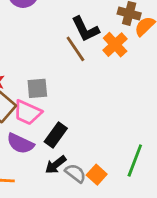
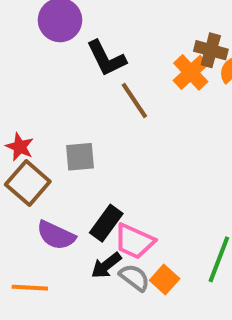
black L-shape: (85, 29) -> (106, 58), moved
orange cross: (115, 45) -> (191, 72), moved
pink trapezoid: (27, 112) -> (134, 241), moved

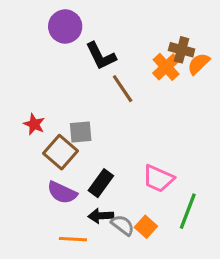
brown square: (28, 183) -> (61, 152), moved
pink trapezoid: (134, 241) -> (158, 179), moved
black arrow: (106, 265) -> (101, 216), turned 35
orange line: (30, 288) -> (73, 239), moved

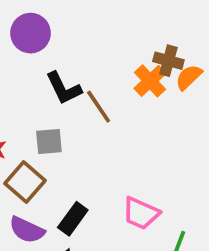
black L-shape: (101, 56) -> (64, 88), moved
gray square: (81, 132) -> (49, 142), moved

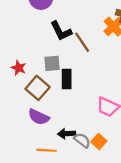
black rectangle: (73, 219) -> (67, 79), moved, turned -36

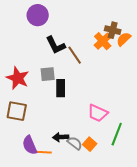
red star: (19, 68) -> (18, 78), size x1.6
brown square: (38, 88) -> (17, 111), moved, turned -30
purple semicircle: (39, 117) -> (30, 145), moved, turned 42

